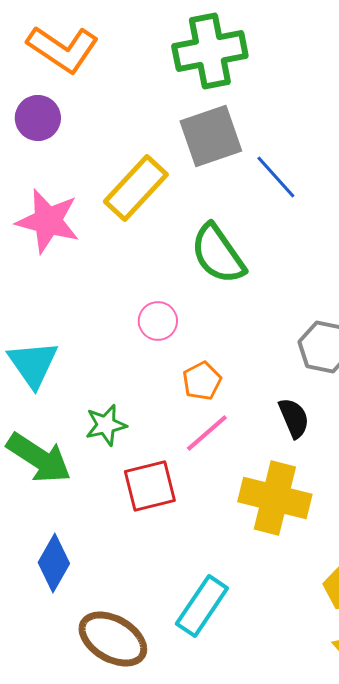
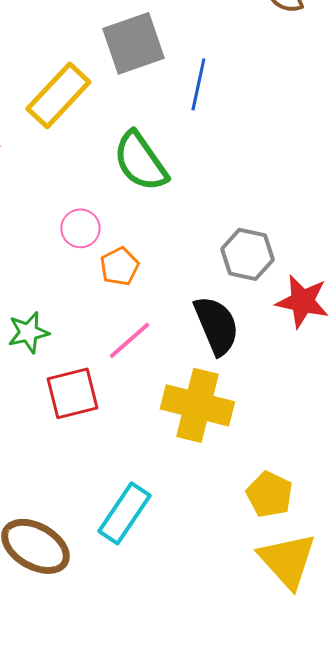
blue line: (276, 177) -> (198, 84), turned 54
orange pentagon: (202, 381) -> (119, 266), moved
black semicircle: (294, 418) -> (216, 325), size x1.5

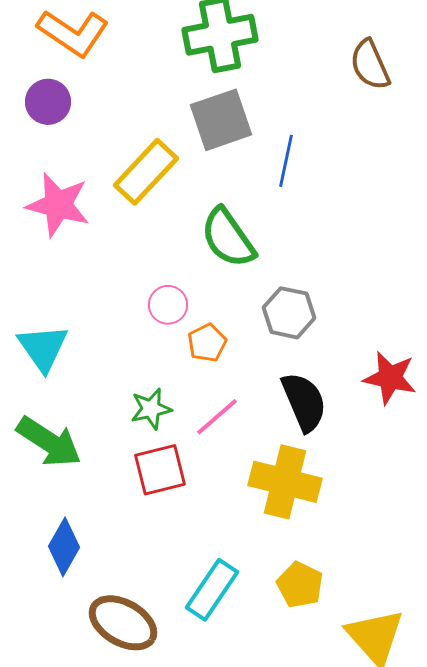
gray hexagon: (247, 254) -> (289, 313), moved
green star: (28, 332) -> (151, 409), moved
yellow pentagon: (269, 494) -> (300, 585), moved

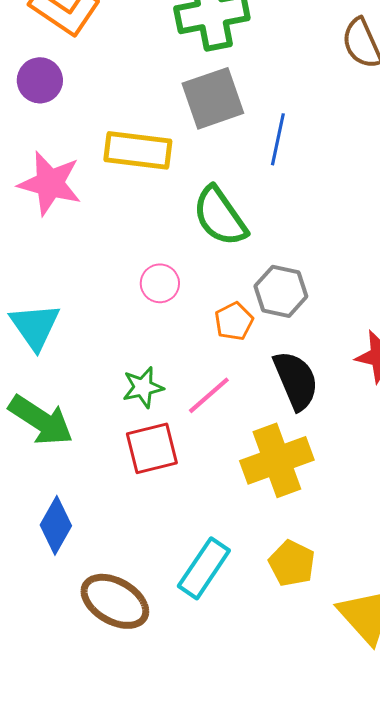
yellow rectangle: (146, 172) -> (138, 150), turned 54
orange pentagon: (207, 343) -> (234, 321), moved
yellow cross: (285, 482) -> (277, 460), turned -34

